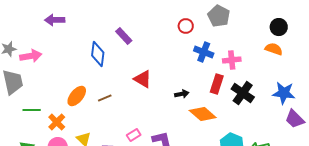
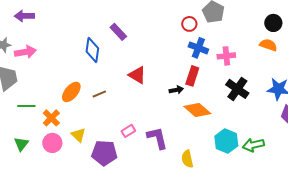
purple arrow: (55, 20) -> (24, 16), moved
red circle: (186, 26) -> (189, 24), moved
red rectangle: (217, 84) -> (192, 76), moved

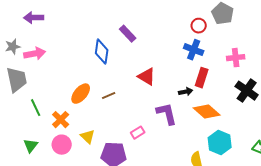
blue cross: (198, 48) -> (194, 50), moved
green line: (26, 106) -> (36, 108), turned 66
purple L-shape: (157, 138) -> (167, 114), moved
cyan hexagon: (226, 141) -> (220, 143), moved

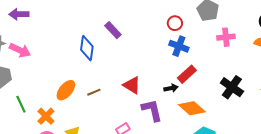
red circle: (199, 26) -> (175, 23), moved
pink arrow: (35, 54) -> (20, 50), turned 35
pink cross: (236, 58) -> (226, 37), moved
red triangle: (147, 77) -> (132, 85), moved
red rectangle: (202, 78) -> (187, 74), turned 30

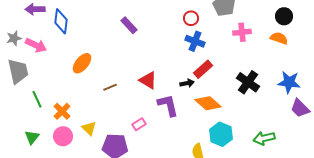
blue diamond: (87, 48) -> (61, 21), moved
orange ellipse: (66, 90) -> (82, 63), moved

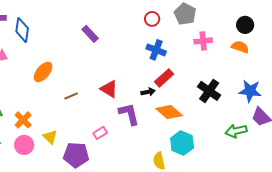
red circle: (191, 18) -> (152, 19), moved
green arrow: (264, 138) -> (236, 131), moved

